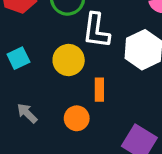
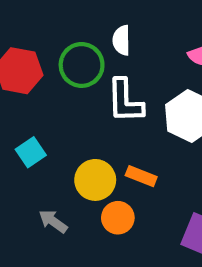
yellow circle: (69, 60) -> (95, 180), moved
orange rectangle: (99, 90) -> (141, 176), turned -60

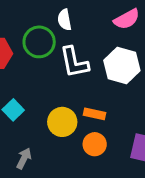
orange circle: (118, 218) -> (95, 144), moved
gray arrow: (53, 221) -> (24, 158), moved, turned 90

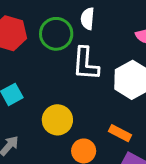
orange rectangle: (94, 114) -> (120, 133), moved

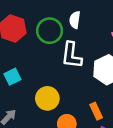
orange rectangle: (120, 133) -> (96, 111), turned 35

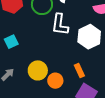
yellow circle: (47, 98) -> (38, 70), moved

